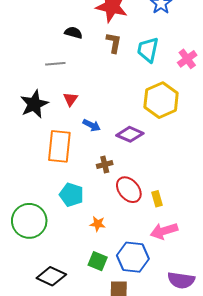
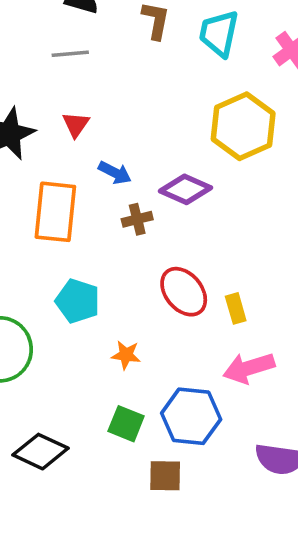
gray line: (55, 64) -> (70, 54), moved
brown cross: (105, 165) -> (137, 219), moved

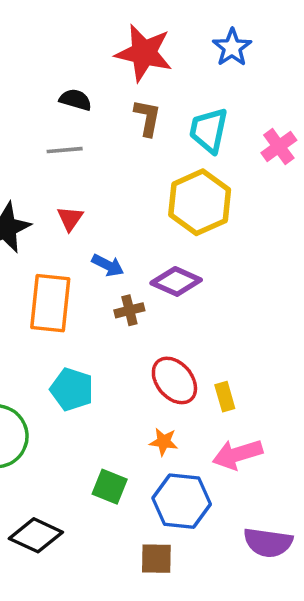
yellow hexagon: (243, 126) -> (200, 202), moved
orange star: (126, 355) -> (164, 442), moved
green square: (126, 424) -> (110, 487), moved

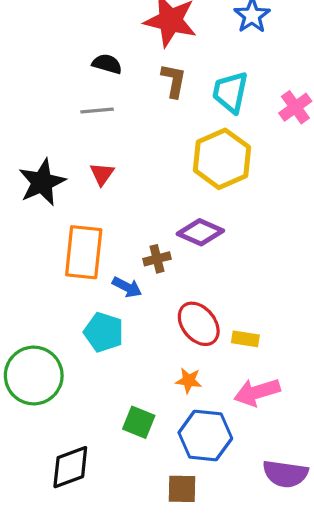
blue arrow: (108, 265) -> (127, 287), moved
yellow rectangle: (225, 397) -> (245, 339), turned -65
black diamond: (36, 535) -> (70, 467), turned -45

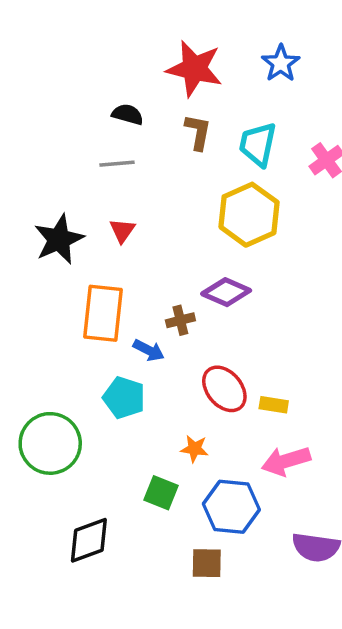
orange star: (189, 381) -> (194, 449), moved

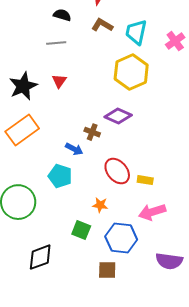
brown L-shape: (198, 132) -> (102, 25), turned -70
orange rectangle: (103, 313) -> (22, 130), moved, turned 48
brown cross: (180, 320) -> (92, 132), turned 35

